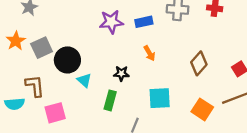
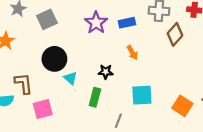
purple star: (111, 22) -> (96, 23), turned -30
gray square: (42, 48) -> (47, 19), moved
brown diamond: (199, 63) -> (175, 34), moved

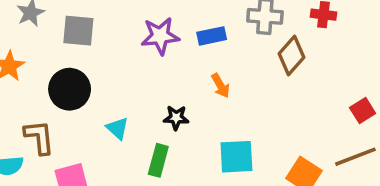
gray square: (47, 19) -> (78, 31), turned 30
purple star: (96, 23) -> (160, 36), turned 30
black circle: (54, 59) -> (70, 89), moved

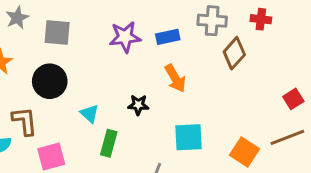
orange arrow: (220, 86) -> (175, 78), size x1.4
green rectangle: (158, 160) -> (109, 143), moved

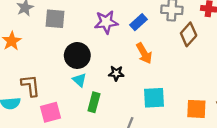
blue rectangle: (168, 37) -> (138, 22), turned -30
black circle: (50, 81) -> (77, 55), moved
orange square: (245, 152) -> (196, 109), turned -30

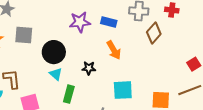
gray square: (55, 19) -> (24, 35), moved
blue rectangle: (138, 22) -> (109, 22), turned 56

